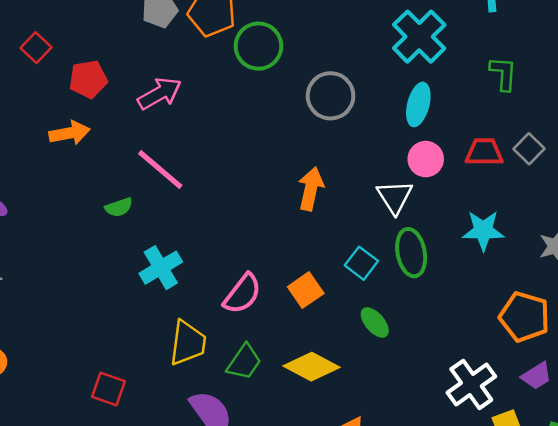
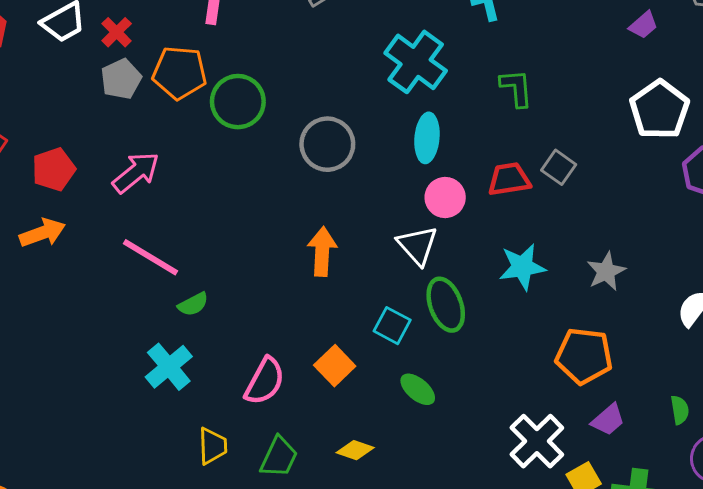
green semicircle: (119, 207) -> (193, 304), moved
yellow trapezoid: (188, 343) -> (213, 446), size x0.7
yellow diamond: (312, 367) -> (355, 450), size x0.6

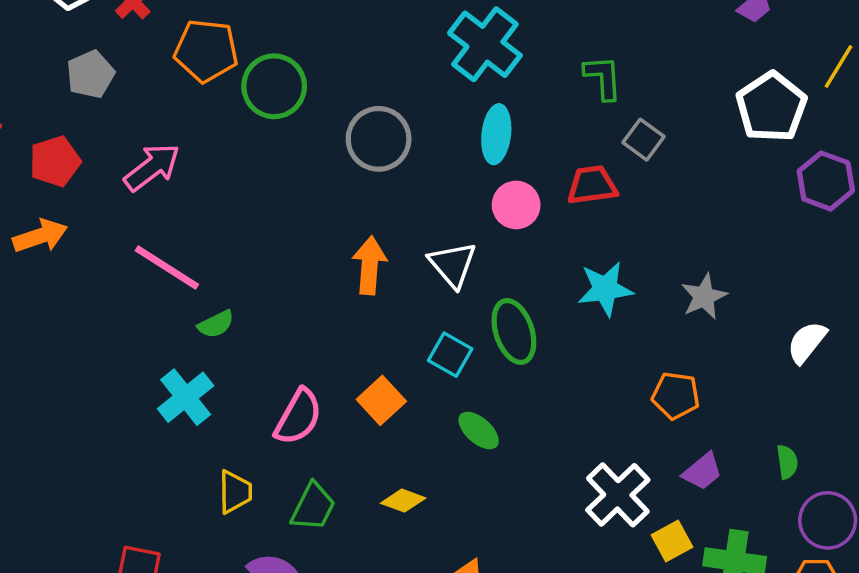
gray pentagon: (121, 79) -> (90, 74), moved
gray square: (559, 167) -> (644, 140), moved
white triangle: (417, 245) -> (453, 265), moved
orange pentagon: (584, 356) -> (676, 396), size x0.7

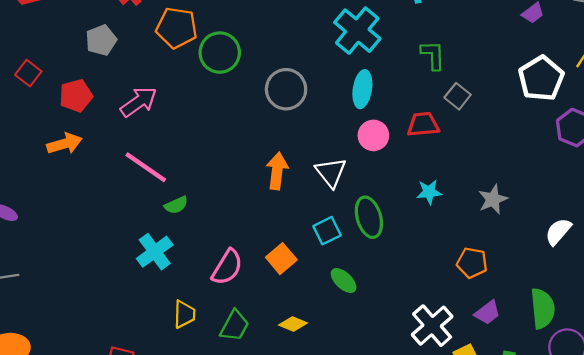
cyan star: (605, 289) -> (429, 192), size x0.7
cyan square: (450, 355) -> (327, 231), turned 32
green semicircle: (787, 462) -> (543, 309), size x1.8

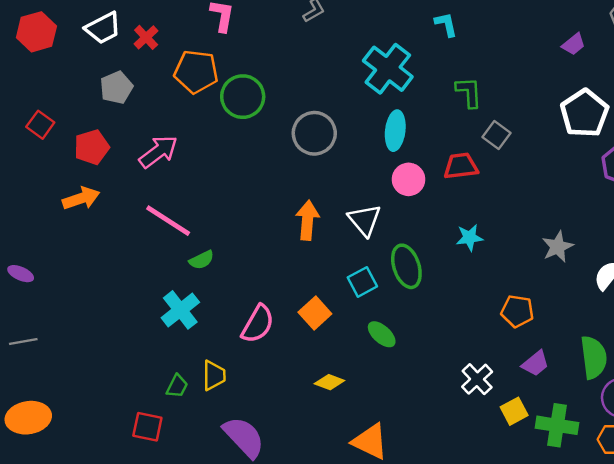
gray star: (493, 199) -> (558, 247), moved
green trapezoid: (235, 326) -> (177, 386), moved, size x0.7
white cross: (432, 326) -> (477, 379), size x0.7

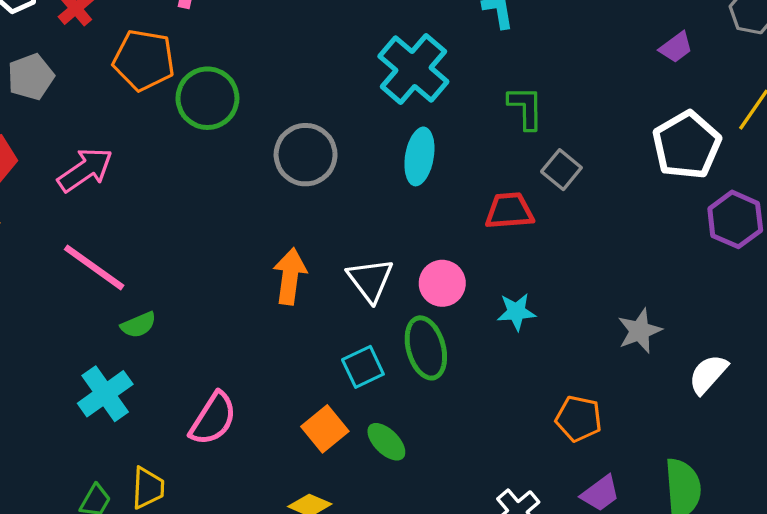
pink circle: (408, 179) -> (442, 283), moved
orange square: (315, 313) -> (325, 429), moved

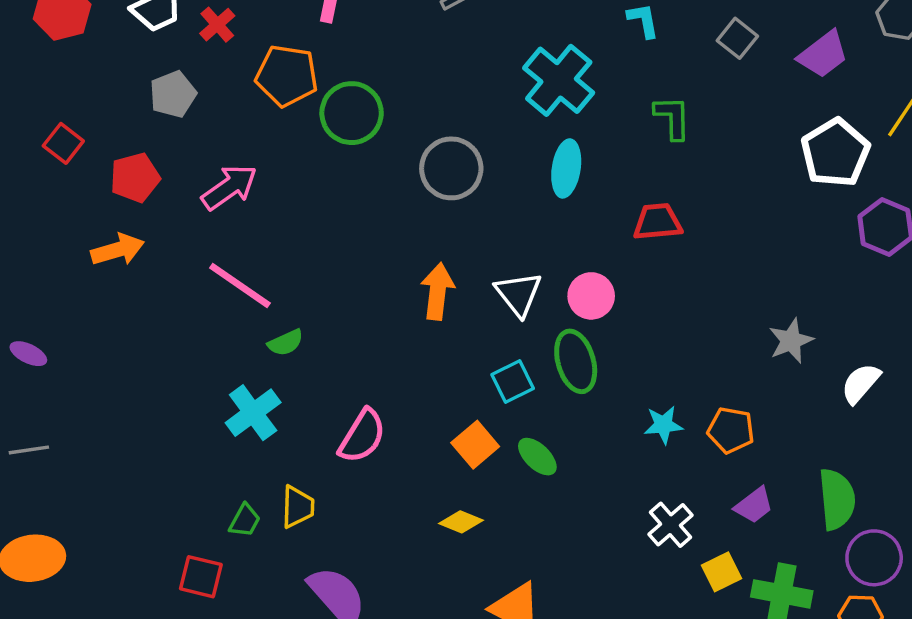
purple trapezoid: (676, 47) -> (823, 54), size x1.5
gray square: (561, 170) -> (737, 38), moved
cyan star: (516, 312) -> (663, 425), moved

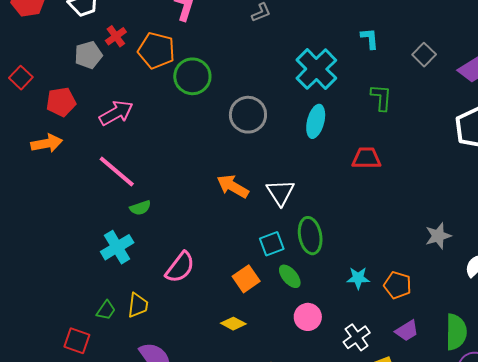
red cross: (217, 25) -> (116, 36), moved
orange arrow: (437, 291) -> (233, 186), turned -72
pink circle: (591, 296) -> (308, 317), moved
green ellipse: (537, 457) -> (290, 276), moved

